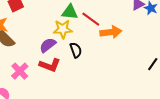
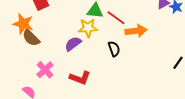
black semicircle: (76, 50) -> (114, 49), moved
red L-shape: (50, 65) -> (80, 78), moved

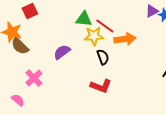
yellow star: (88, 28) -> (94, 36), moved
red L-shape: (80, 78) -> (101, 86), moved

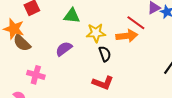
green triangle: (84, 19) -> (72, 16), moved
red line: (105, 26) -> (136, 23), moved
pink cross: (34, 78) -> (36, 75), turned -30

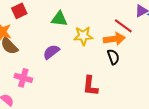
black semicircle: (105, 54) -> (113, 57), moved
red L-shape: (103, 83) -> (90, 86), turned 75

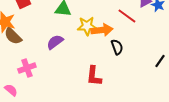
orange arrow: (114, 39) -> (102, 30), moved
pink cross: (23, 78) -> (27, 68), turned -36

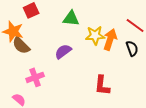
orange arrow: (102, 30) -> (110, 39), turned -65
black semicircle: (117, 47) -> (132, 48), moved

